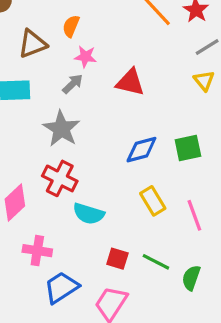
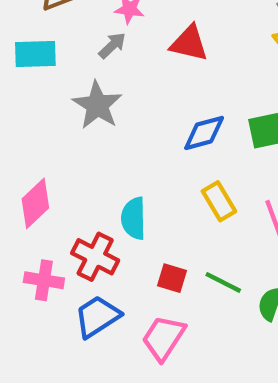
red cross: (60, 178) -> (95, 257), moved
cyan semicircle: (89, 214) -> (134, 218), turned 72
pink cross: (37, 251) -> (44, 280), moved

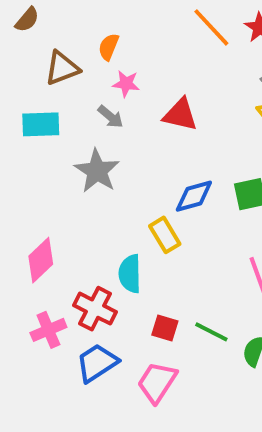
gray arrow: (112, 45) -> (111, 117), turned 84
yellow rectangle: (219, 201) -> (165, 235), moved
pink cross: (44, 280) -> (48, 330), turned -32

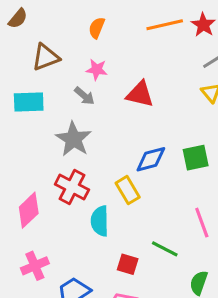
orange line: (211, 27) -> (165, 25), turned -60
orange semicircle: (109, 47) -> (97, 28), moved
red cross: (95, 309) -> (72, 187), moved
green line: (211, 332) -> (165, 249), moved

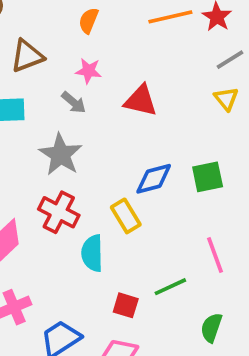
green line: (165, 249) -> (170, 287), turned -52

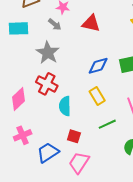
yellow rectangle: (126, 216) -> (97, 96), moved
red square: (126, 305) -> (74, 136), moved

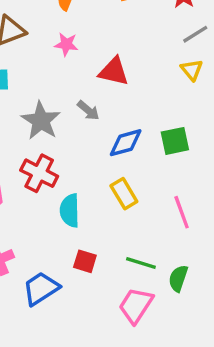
gray arrow: (55, 24) -> (88, 110), moved
green line: (107, 124) -> (141, 263), moved, turned 42
pink trapezoid: (79, 163) -> (136, 305), moved

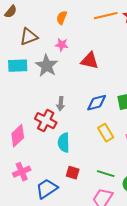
gray arrow: (88, 110) -> (61, 104), moved, turned 56
gray star: (41, 121) -> (47, 66), moved
yellow rectangle: (124, 194) -> (106, 133), moved

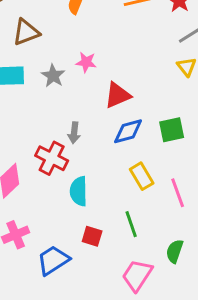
pink star: (62, 45) -> (86, 62), moved
red triangle: (90, 61) -> (118, 95), moved, turned -36
gray star: (47, 66) -> (53, 76), size x0.7
green line: (106, 174) -> (131, 224), moved, turned 54

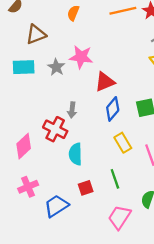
pink star: (86, 62) -> (81, 57), size x1.5
blue diamond: (128, 131) -> (113, 109), turned -35
red square: (92, 236) -> (86, 188), turned -35

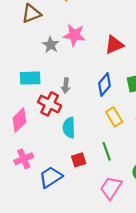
cyan rectangle: (24, 67) -> (30, 78), moved
red triangle: (105, 82) -> (114, 45), moved

